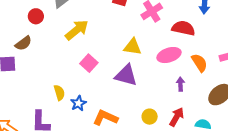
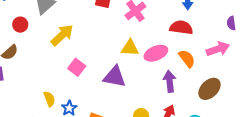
red semicircle: (183, 28) -> (181, 28), moved
yellow triangle: (133, 47) -> (130, 48), moved
purple arrow: (180, 84) -> (170, 81), size x1.5

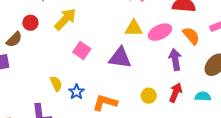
red circle: (20, 25) -> (30, 23), moved

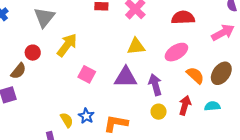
pink ellipse: (160, 32) -> (176, 52), moved
orange semicircle: (191, 36) -> (195, 75), moved
purple arrow: (175, 59) -> (155, 85), moved
yellow semicircle: (56, 84) -> (67, 120), moved

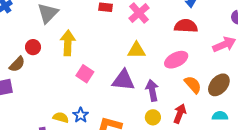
yellow arrow: (67, 45) -> (68, 43), turned -40
cyan semicircle: (212, 106) -> (220, 116), moved
yellow semicircle: (67, 120) -> (61, 117), turned -49

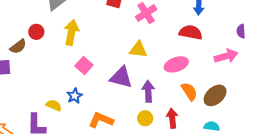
red arrow: (180, 114) -> (172, 118), turned -36
blue star: (81, 115) -> (75, 96), moved

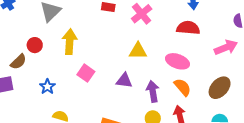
pink ellipse: (176, 64) -> (177, 61), turned 45
purple triangle: (121, 77) -> (124, 81), size x0.7
orange semicircle: (189, 91) -> (183, 87), moved
blue star: (75, 96) -> (47, 87), moved

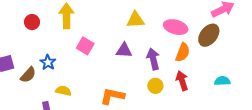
brown semicircle: (18, 62) -> (28, 75), moved
orange semicircle: (183, 87) -> (183, 52), turned 66
brown ellipse: (220, 88) -> (209, 35), moved

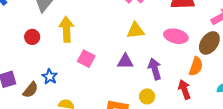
orange semicircle: (183, 52) -> (196, 66), moved
yellow circle: (155, 86) -> (147, 96), moved

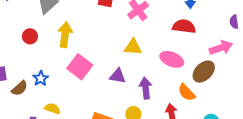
pink square: (86, 59) -> (80, 67), size x1.4
orange semicircle: (196, 66) -> (187, 92), turned 108

